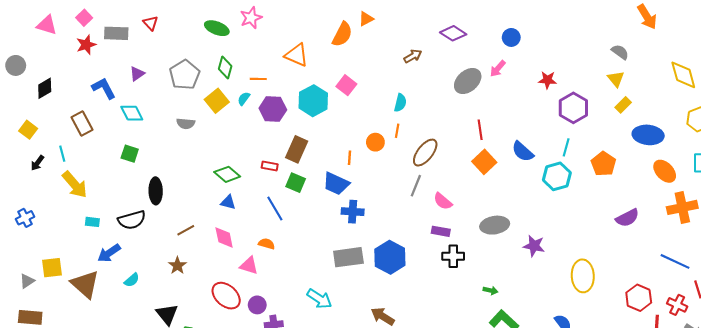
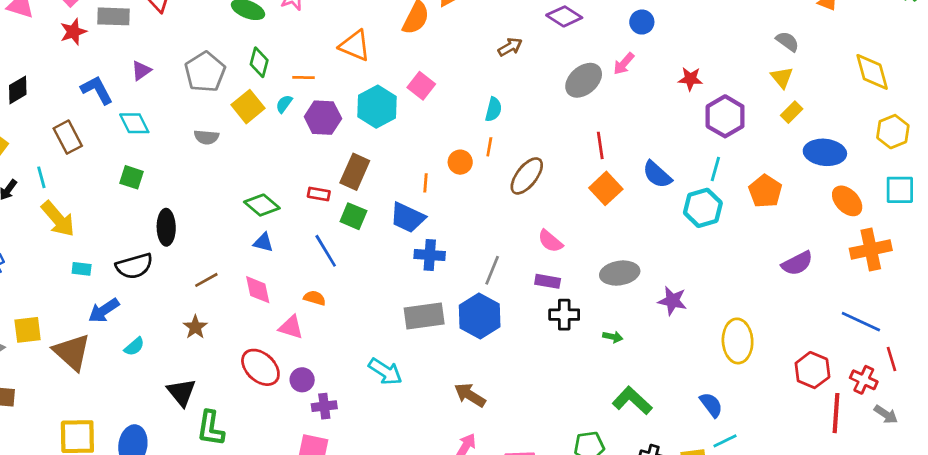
gray line: (416, 186) -> (492, 270), moved
green arrow: (490, 290) -> (613, 337), moved

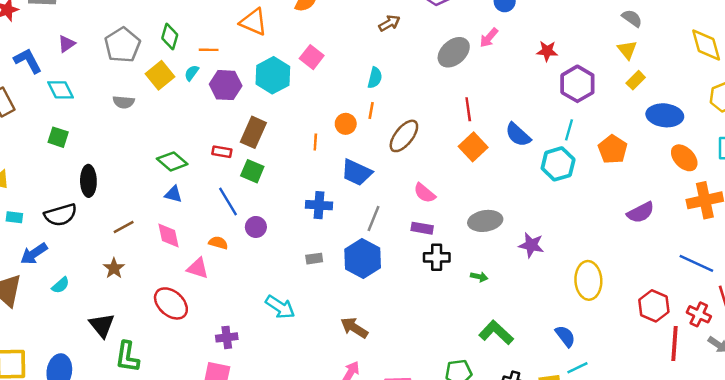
blue trapezoid: (407, 218) -> (357, 172), moved
gray rectangle: (424, 316) -> (314, 259), size x0.5
purple circle: (302, 380) -> (256, 227), moved

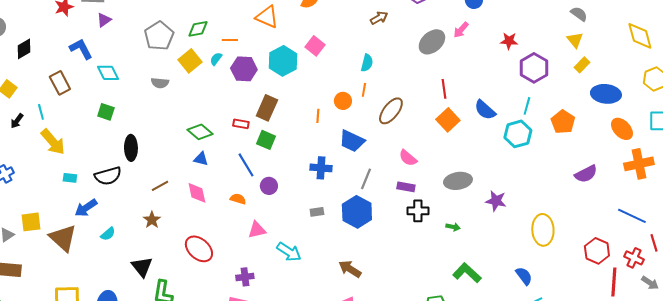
green diamond: (170, 36) -> (198, 29), turned 65
purple triangle: (67, 44) -> (104, 20), moved
pink triangle: (198, 268) -> (257, 230), moved, turned -30

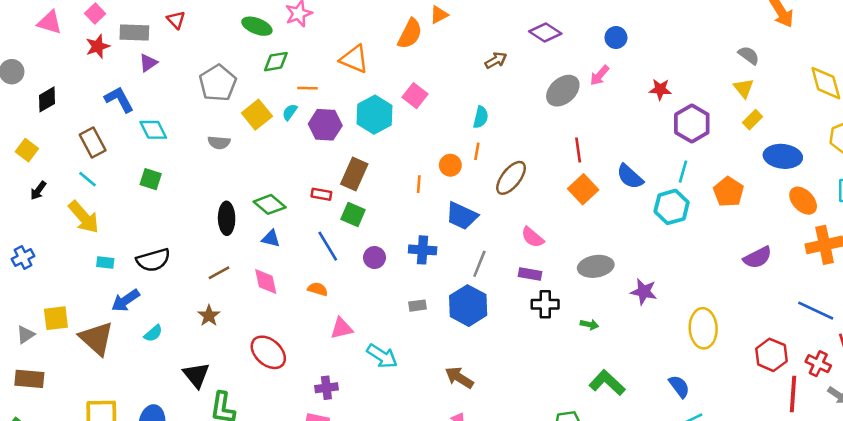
green diamond: (198, 29) -> (276, 62), moved
cyan line: (41, 112) -> (88, 179), moved, turned -35
black ellipse: (131, 148) -> (227, 218), moved
purple circle: (269, 186) -> (374, 258), moved

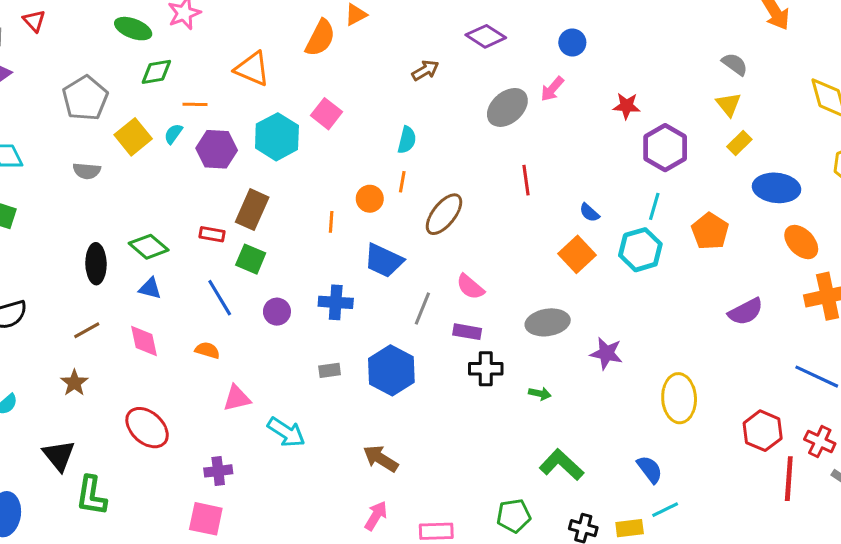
blue semicircle: (630, 177) -> (589, 213), size x0.6
orange square: (583, 189) -> (577, 254), moved
gray line: (479, 264) -> (422, 309), moved

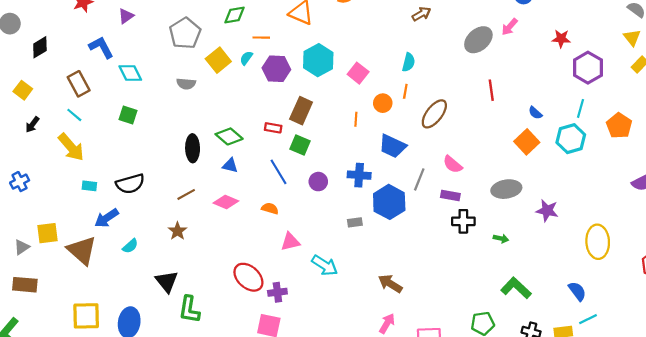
pink square: (326, 114) -> (358, 73), moved
pink diamond: (144, 341) -> (226, 202), turned -55
blue hexagon: (391, 370) -> (389, 202), moved
red ellipse: (147, 428) -> (248, 277), moved

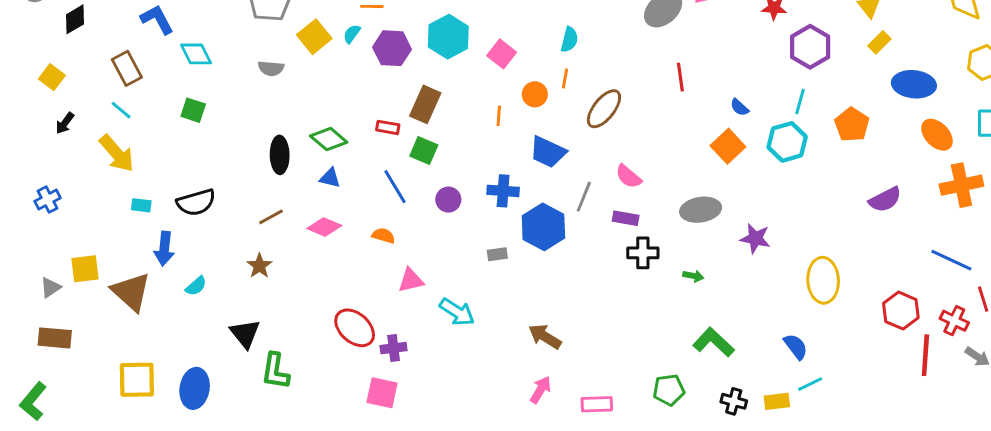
blue arrow: (107, 218) -> (164, 249), turned -50

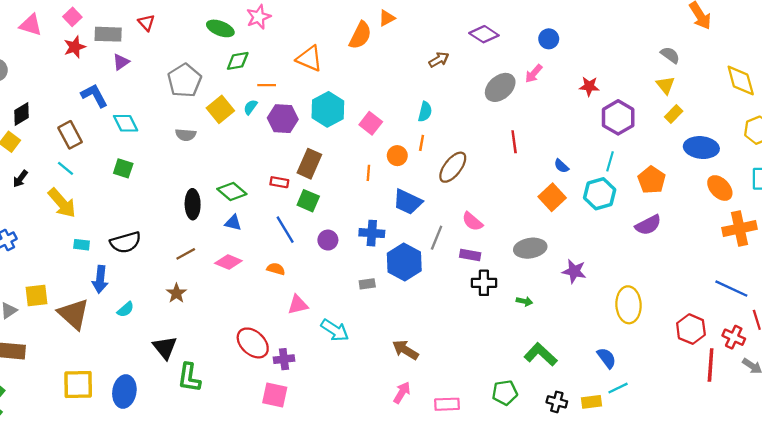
black diamond: (75, 19) -> (21, 114), moved
purple semicircle: (885, 200) -> (648, 225), moved

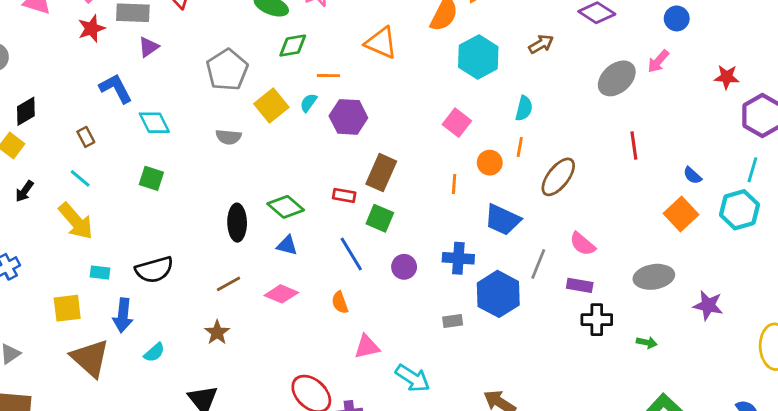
cyan hexagon: (328, 109) -> (478, 57), moved
brown rectangle: (70, 135) -> (86, 137), size x0.6
orange semicircle: (276, 269) -> (340, 302), turned -126
yellow square: (37, 296) -> (67, 308), moved

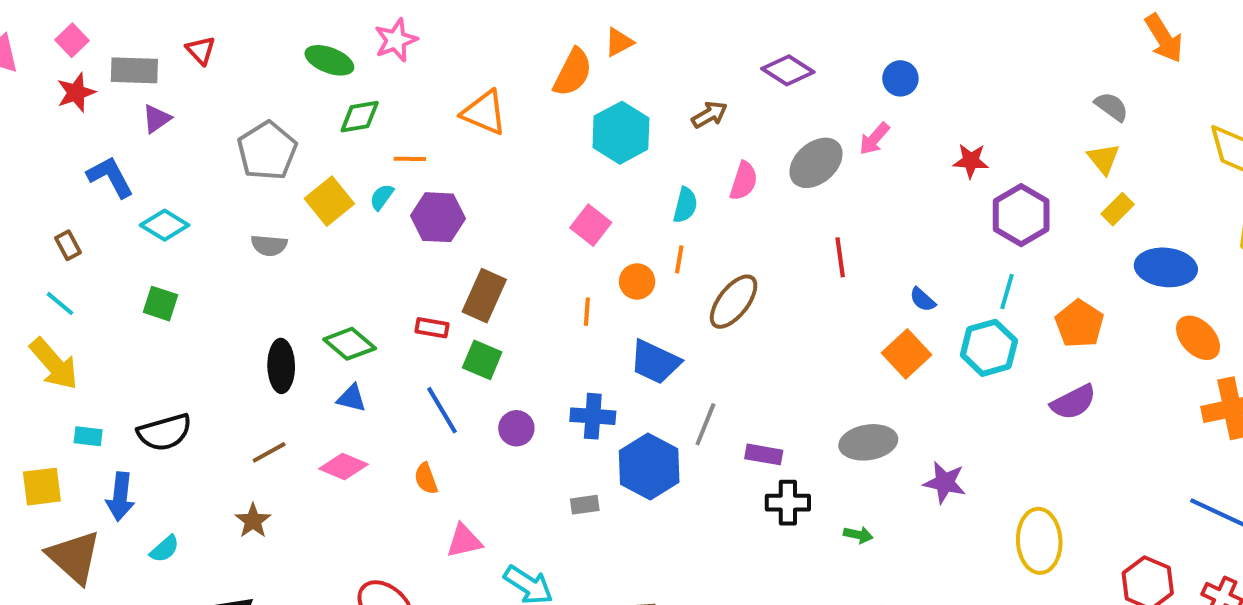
cyan diamond: (154, 123) -> (165, 225), turned -32
pink semicircle: (582, 244) -> (744, 181), moved, turned -112

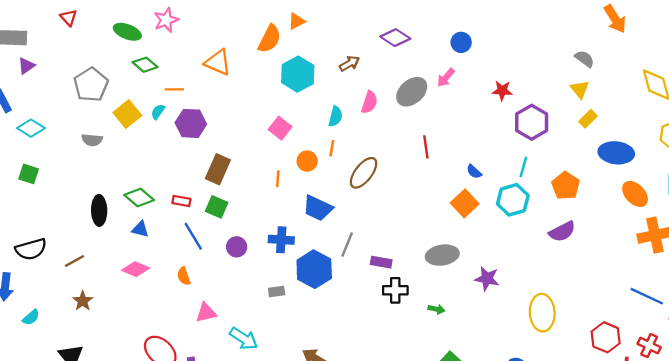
red triangle: (201, 50) -> (69, 18), moved
green diamond: (360, 117) -> (145, 65), turned 50
red rectangle: (432, 328) -> (181, 201), moved
brown line: (269, 452) -> (74, 261), moved

